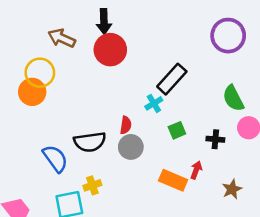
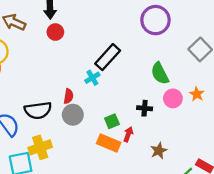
red circle: (110, 50) -> (55, 32), size x0.6
green square: (177, 130) -> (112, 121), moved
yellow cross: (92, 185) -> (40, 147), size x1.5

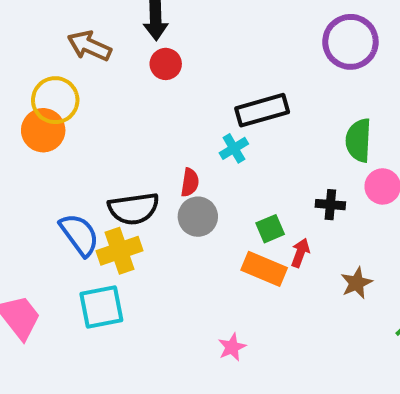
black rectangle: (108, 57) -> (262, 110), turned 32
green semicircle: (160, 73) -> (359, 140), turned 30
yellow cross: (40, 147) -> (119, 251), moved

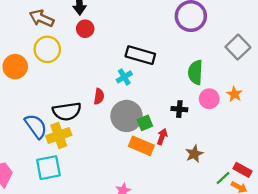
yellow circle: (55, 100) -> (47, 49), moved
black rectangle: (262, 110) -> (140, 55), turned 32
gray circle: (198, 217) -> (127, 116), moved, size x1.4

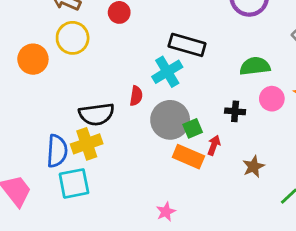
green semicircle: (195, 72) -> (255, 66), turned 80
cyan cross: (124, 77) -> (167, 72), size x1.5
blue semicircle: (36, 126) -> (57, 151), moved, turned 40

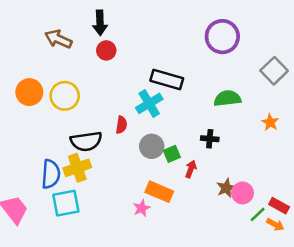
yellow circle: (73, 38) -> (65, 96), moved
pink circle: (272, 99) -> (242, 193), moved
gray circle: (170, 120) -> (152, 146), size x0.7
orange rectangle: (188, 157) -> (159, 192), moved
pink star: (166, 212) -> (142, 208), moved

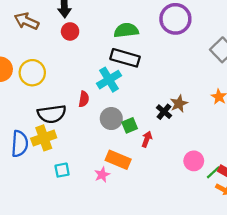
green semicircle: (227, 98) -> (126, 30), moved
black cross: (210, 139) -> (164, 112), turned 35
brown star: (226, 188) -> (179, 104), moved
cyan square: (66, 203) -> (62, 170), moved, size x0.6
green line: (258, 214) -> (213, 172), moved

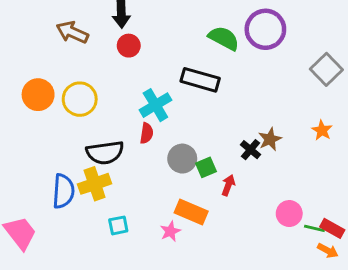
green semicircle: (126, 30) -> (224, 38), moved, turned 35
cyan cross: (109, 80) -> (155, 105), moved
green line: (213, 172) -> (314, 228), turned 56

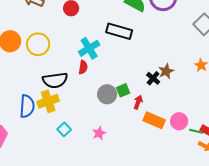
gray circle: (182, 159) -> (107, 94), moved
orange rectangle: (191, 212) -> (154, 120), moved
cyan square: (118, 225) -> (64, 129), turned -32

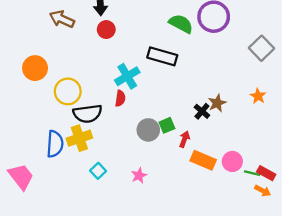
yellow circle: (38, 44) -> (68, 91), moved

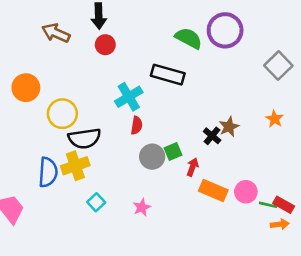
red semicircle: (120, 98) -> (137, 125), moved
orange arrow: (263, 191) -> (280, 224), turned -35

